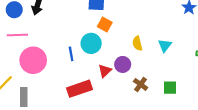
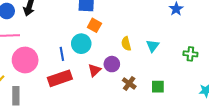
red rectangle: (79, 89) -> (60, 78), moved

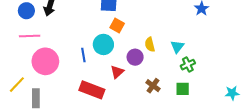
green cross: (190, 54) -> (188, 65), moved, turned -32
purple circle: (112, 64) -> (135, 57), moved
red rectangle: (60, 78) -> (92, 90), moved, turned 40

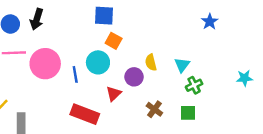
pink circle: (45, 61) -> (45, 64), moved
cyan star: (232, 93) -> (244, 78), moved

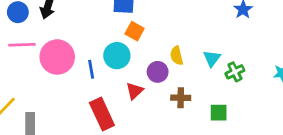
green cross: (194, 85) -> (235, 72), moved
brown cross: (154, 109) -> (181, 98), moved, turned -35
red rectangle: (85, 114) -> (102, 114), turned 44

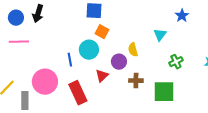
pink circle: (57, 57) -> (45, 82), moved
cyan triangle: (212, 58) -> (160, 35), moved
green square: (219, 113) -> (164, 92), size x1.6

